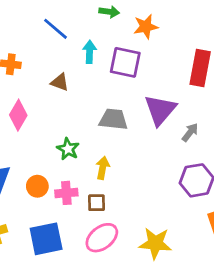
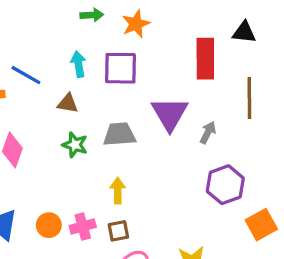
blue line: (55, 29) -> (26, 75), moved
brown triangle: (60, 82) -> (68, 103), moved
green star: (68, 149) -> (75, 145), moved

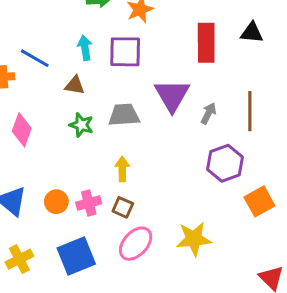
black triangle: (244, 32) -> (252, 33), moved
brown line: (249, 98) -> (250, 111), moved
brown square: (118, 231) -> (123, 207), turned 35

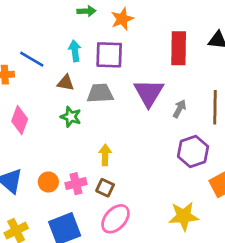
gray trapezoid: (124, 115) -> (100, 93), moved
yellow star: (194, 239) -> (184, 216), moved

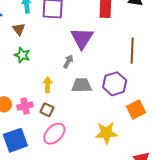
brown triangle: (66, 83) -> (19, 29), turned 40
gray trapezoid: (100, 93) -> (82, 85), moved
gray arrow: (180, 109) -> (68, 61), moved

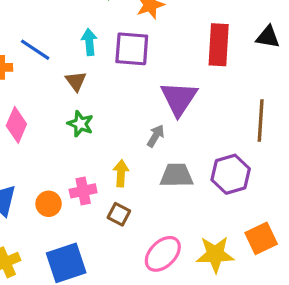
pink cross: (25, 106) -> (83, 191), moved
orange square: (136, 110) -> (261, 238), moved
pink ellipse: (54, 134) -> (163, 254), moved

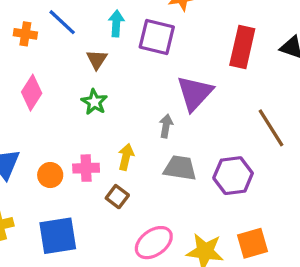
brown line: (261, 120) -> (271, 128), turned -45
gray arrow: (156, 136) -> (166, 126), turned -30

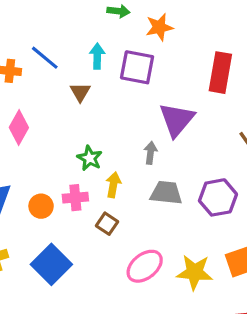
green star: (94, 102) -> (90, 158), moved
blue square: (58, 236) -> (51, 264), turned -33

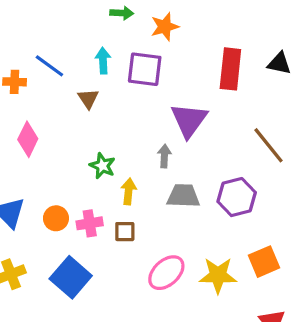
pink cross: (75, 198) -> (90, 223), moved
brown square: (107, 224) -> (125, 232), turned -30

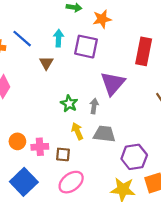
green star: (102, 166) -> (69, 104), moved
yellow arrow: (129, 191) -> (77, 131), moved, turned -35
purple hexagon: (237, 197) -> (134, 157), moved
pink ellipse: (166, 273) -> (71, 182), moved

